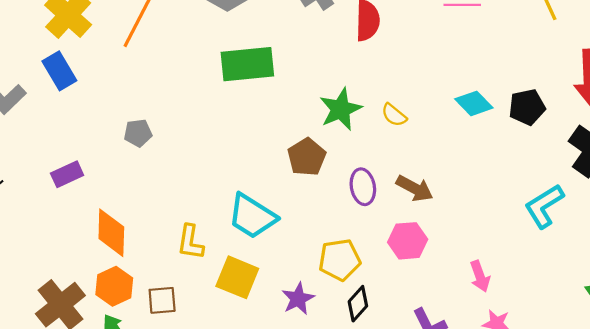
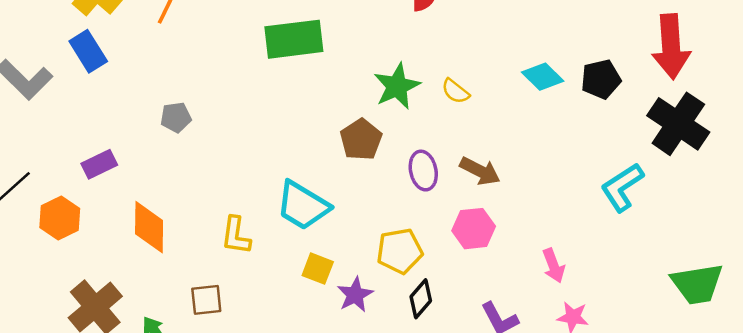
yellow square: (237, 277) -> (318, 269), moved, size x0.7
orange hexagon: (114, 286) -> (60, 218), moved

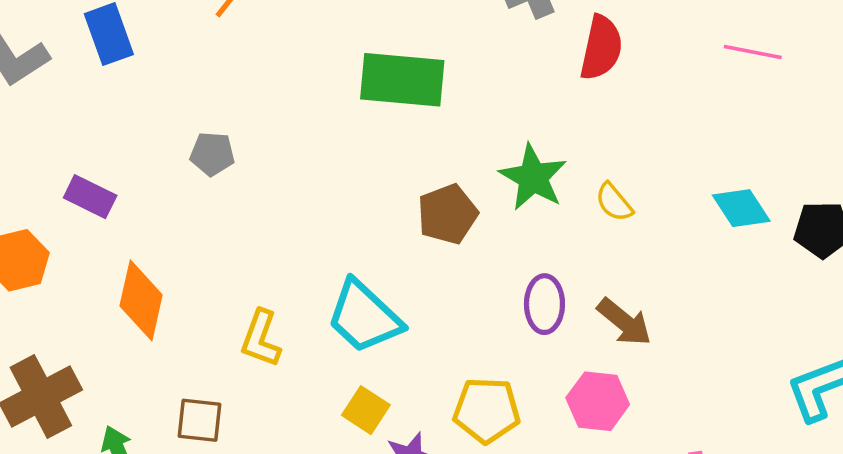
green star: (397, 86) -> (533, 177), turned -30
brown pentagon: (361, 139) -> (448, 214), moved
purple rectangle: (99, 164) -> (90, 197), turned 40

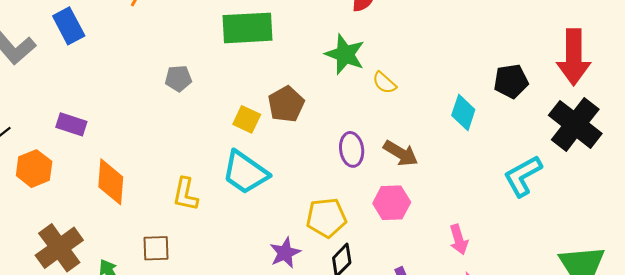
gray pentagon: (212, 154) -> (178, 78), moved
green star: (533, 177) -> (345, 54), moved
cyan diamond: (741, 208) -> (463, 113), moved, turned 60
yellow square: (366, 410) -> (247, 119), moved

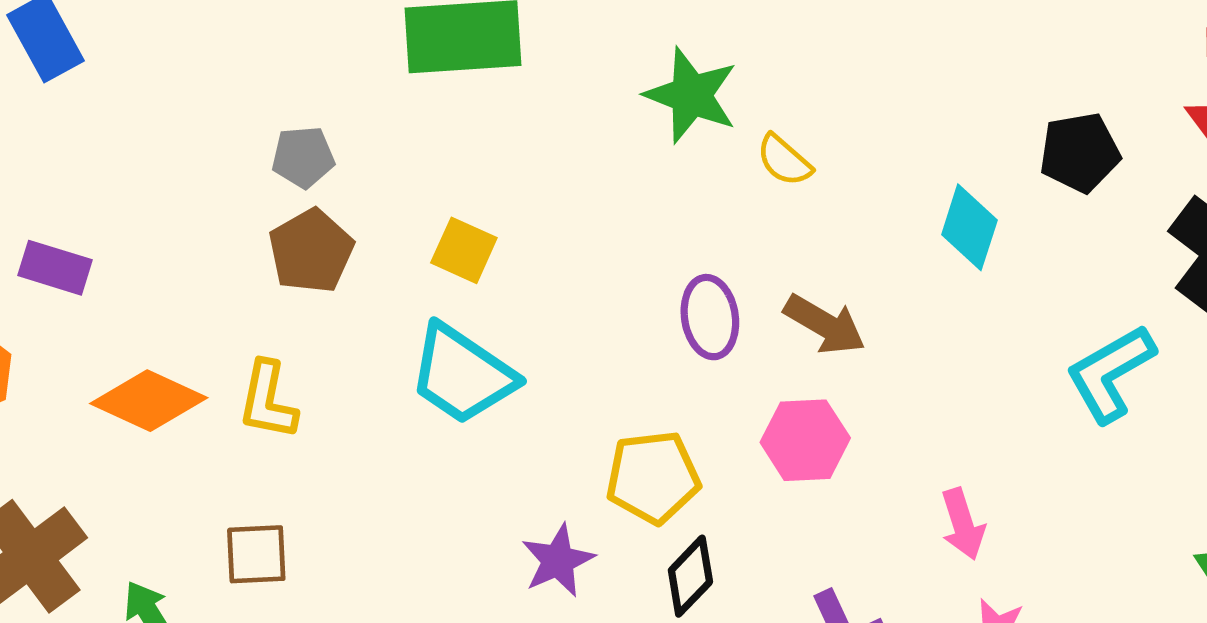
brown pentagon: (286, 104) -> (311, 251), moved
orange diamond: (111, 182) -> (149, 401), turned -69
yellow L-shape: (185, 194) -> (268, 400), moved

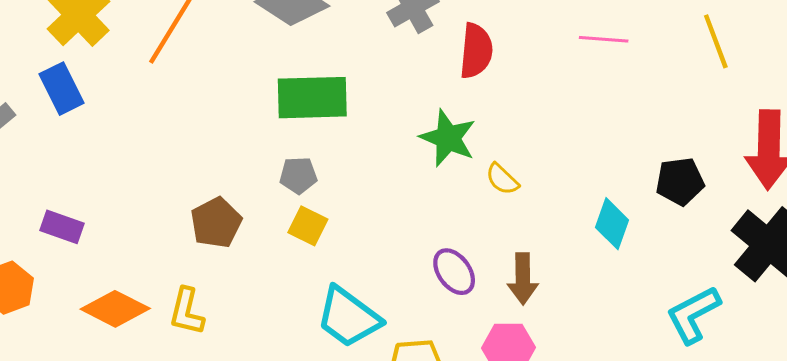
gray pentagon: (303, 157) -> (298, 175), moved
purple ellipse: (710, 317) -> (454, 272), turned -30
brown arrow: (825, 324) -> (523, 279), turned 57
cyan trapezoid: (462, 374) -> (348, 317), moved

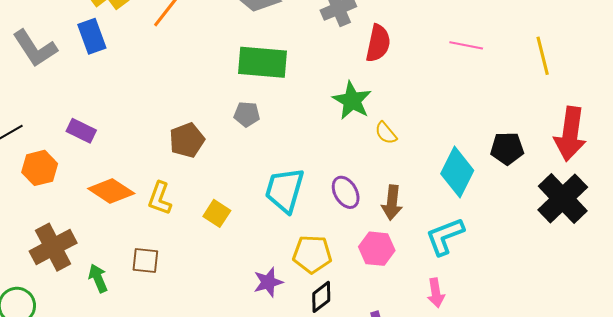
cyan diamond: (612, 224) -> (457, 172), size x1.4
yellow square: (308, 226) -> (217, 213), moved
cyan L-shape: (693, 315) -> (445, 236), moved
cyan trapezoid: (348, 317) -> (285, 190), moved, turned 63

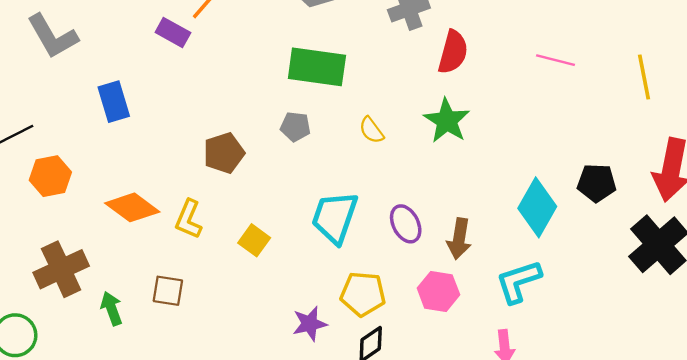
blue rectangle: (92, 36) -> (114, 102), moved
green star: (352, 101) -> (447, 121), moved
purple rectangle: (81, 131) -> (173, 32), moved
yellow semicircle: (386, 133) -> (371, 130), moved

